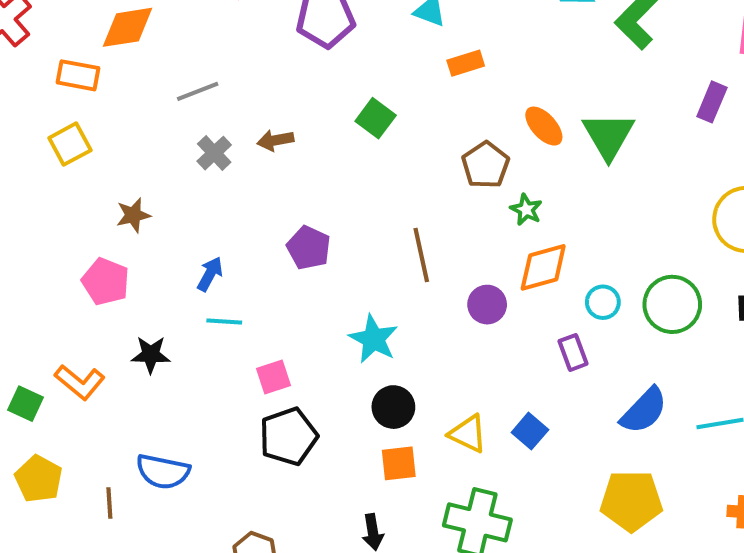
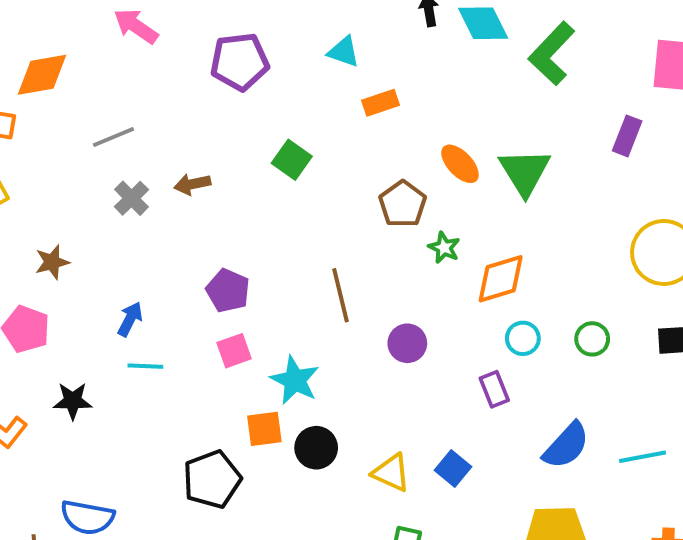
orange diamond: (543, 267) -> (501, 279), moved
green circle: (672, 304) -> (592, 339), size x0.6
pink square: (274, 377) -> (234, 351), moved
orange square: (399, 463) -> (264, 429), moved

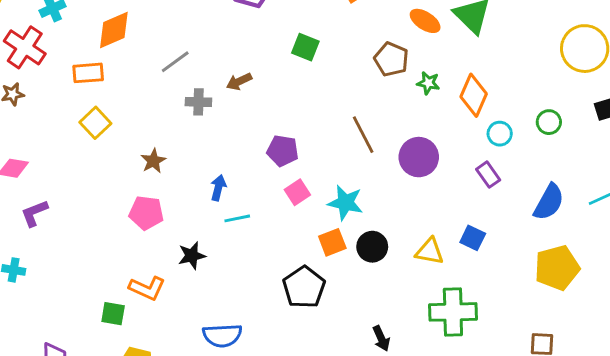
gray cross: (131, 198) -> (198, 102), turned -30
orange diamond: (501, 279) -> (474, 95), turned -36
purple circle: (407, 343) -> (419, 157), size x1.4

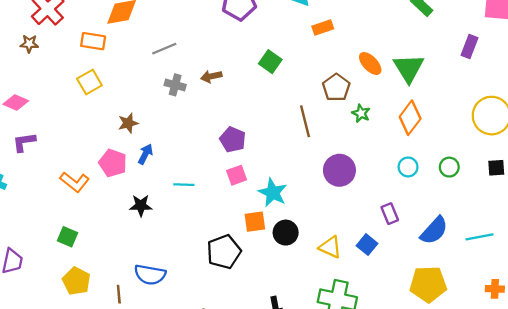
orange diamond: (474, 95) -> (410, 118), moved
brown line: (363, 135) -> (305, 121), moved
purple rectangle: (488, 175) -> (390, 214), moved
blue arrow: (218, 188) -> (145, 154), moved
orange L-shape: (147, 288) -> (75, 182), moved

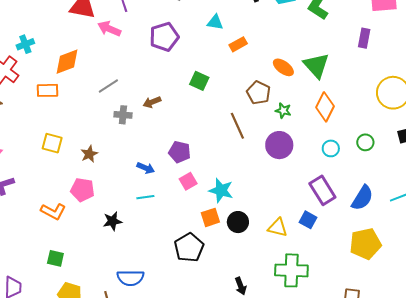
yellow square: (89, 82) -> (52, 143), moved, turned -35
blue arrow: (145, 154) -> (146, 168), moved, turned 96
purple circle: (339, 170) -> (279, 145), moved
purple rectangle: (390, 214) -> (322, 190), size x1.6

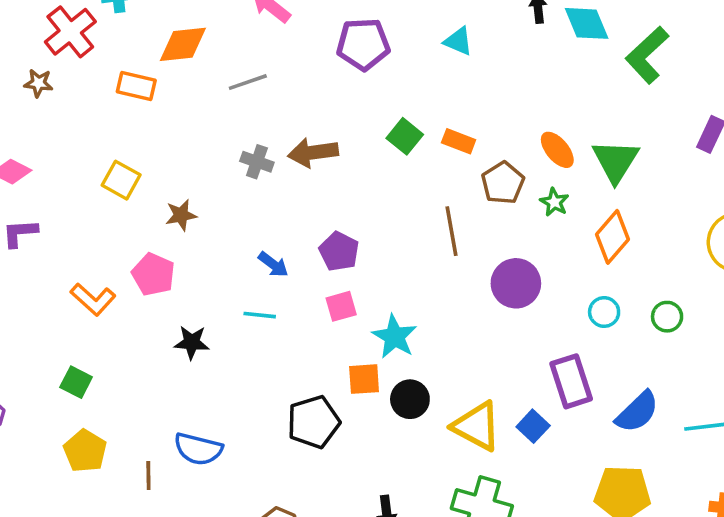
orange rectangle: (238, 44) -> (459, 141), moved, turned 36
gray line: (108, 86) -> (248, 82), moved
brown arrow: (152, 102) -> (313, 153), size x1.5
green star: (283, 111) -> (554, 202), moved
yellow triangle: (278, 228) -> (477, 426), size x1.4

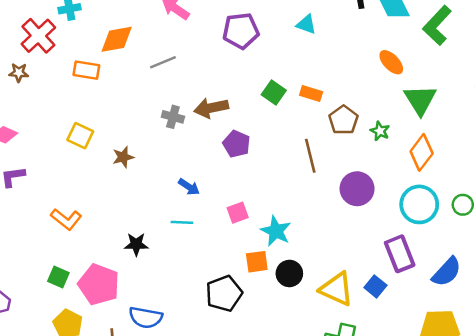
orange ellipse: (557, 150) -> (391, 62), moved
purple pentagon: (339, 251) -> (237, 144), moved
pink pentagon: (153, 274) -> (99, 284), moved, size x1.4
cyan circle: (604, 312) -> (419, 204), size x1.8

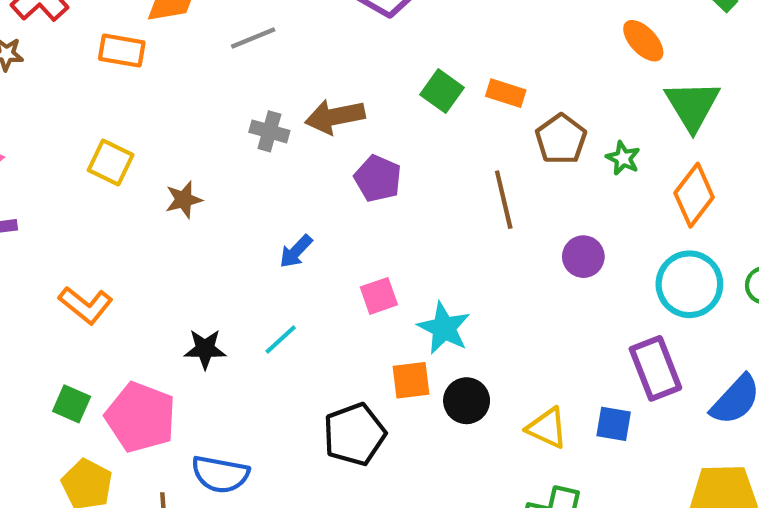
blue arrow: (189, 187) -> (296, 251), turned 100
purple circle: (357, 189) -> (583, 257), size x0.7
cyan line: (182, 222) -> (281, 339), moved, turned -45
blue square: (375, 286) -> (614, 424), turned -30
yellow triangle: (337, 289) -> (547, 428), size x0.7

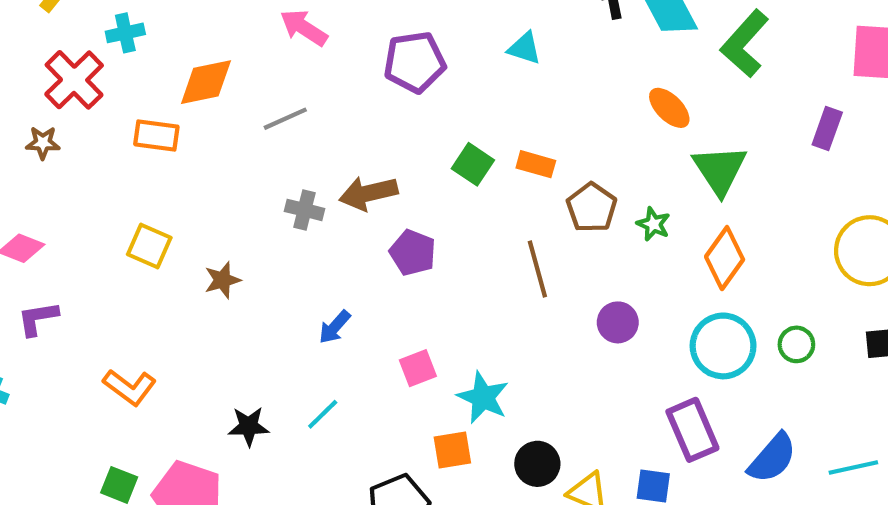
black circle: (467, 401) -> (537, 464), moved

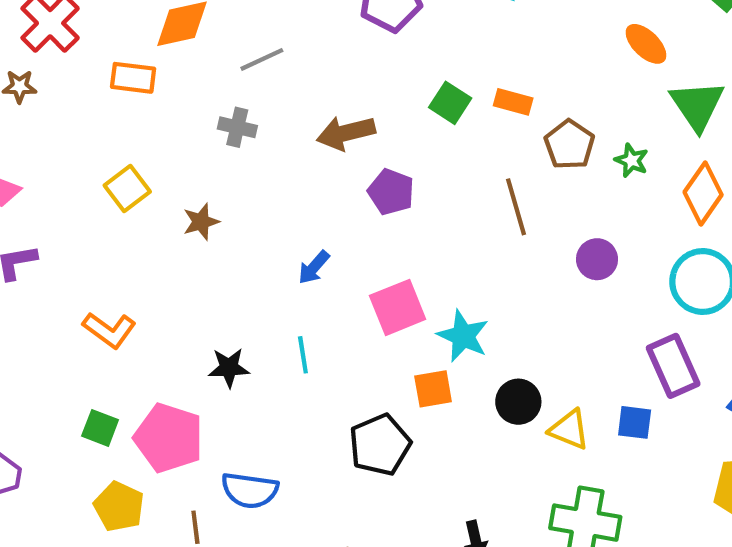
gray cross: (304, 210) -> (237, 127), moved
yellow square: (149, 246) -> (127, 189), turned 30
pink square: (418, 368) -> (398, 307), size x1.5
cyan line: (323, 414) -> (303, 355), turned -54

